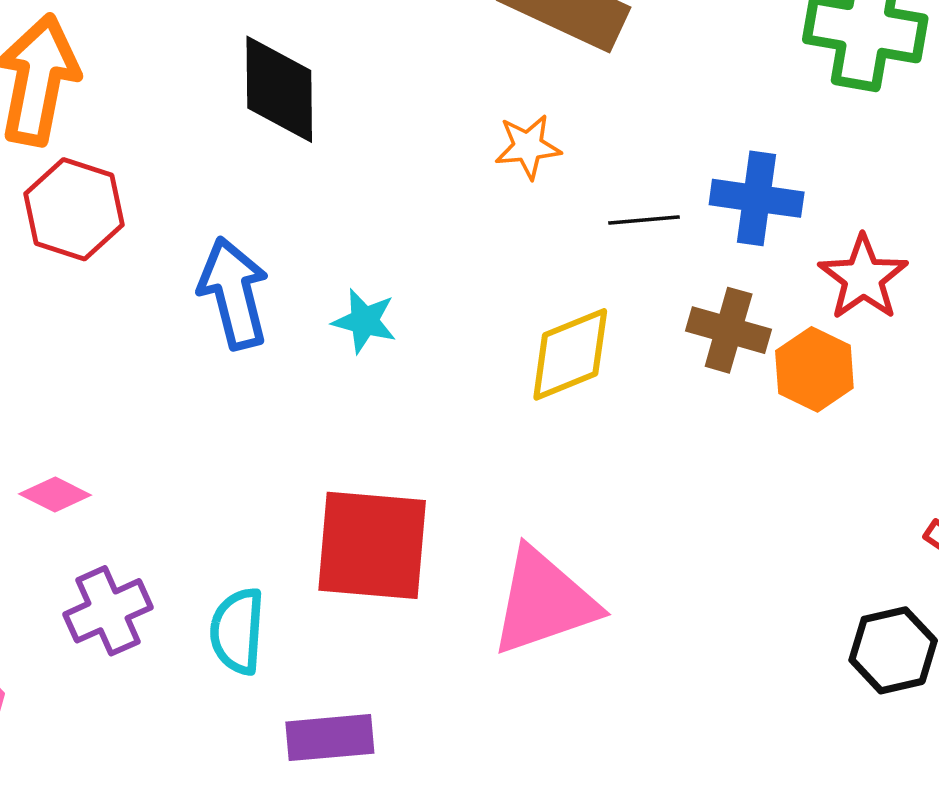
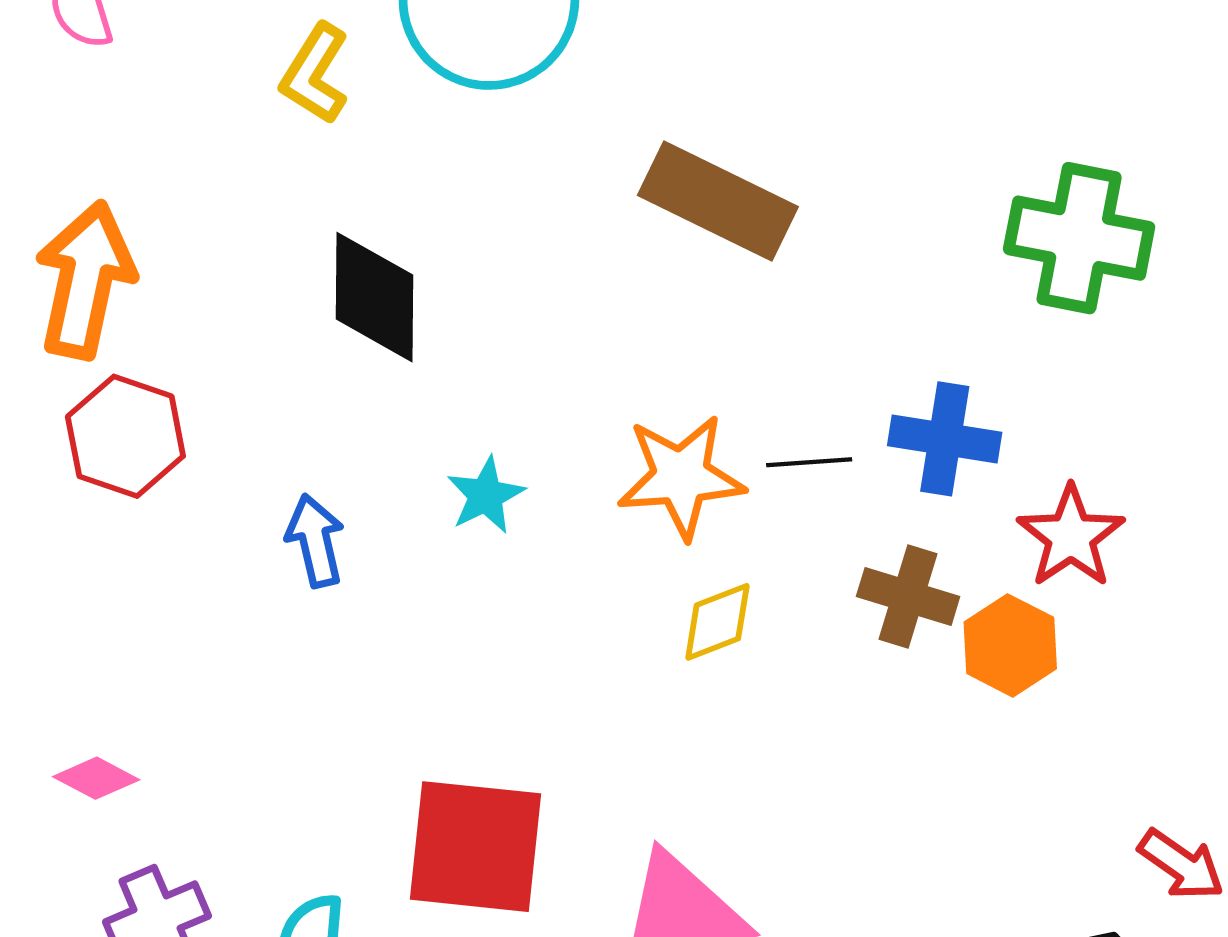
orange star: (528, 147) -> (681, 477), moved, size x1.6
blue arrow: (234, 293) -> (315, 541), size x0.7
cyan star: (364, 321) -> (486, 495), moved, turned 30
yellow diamond: (570, 354) -> (717, 622), size x0.7

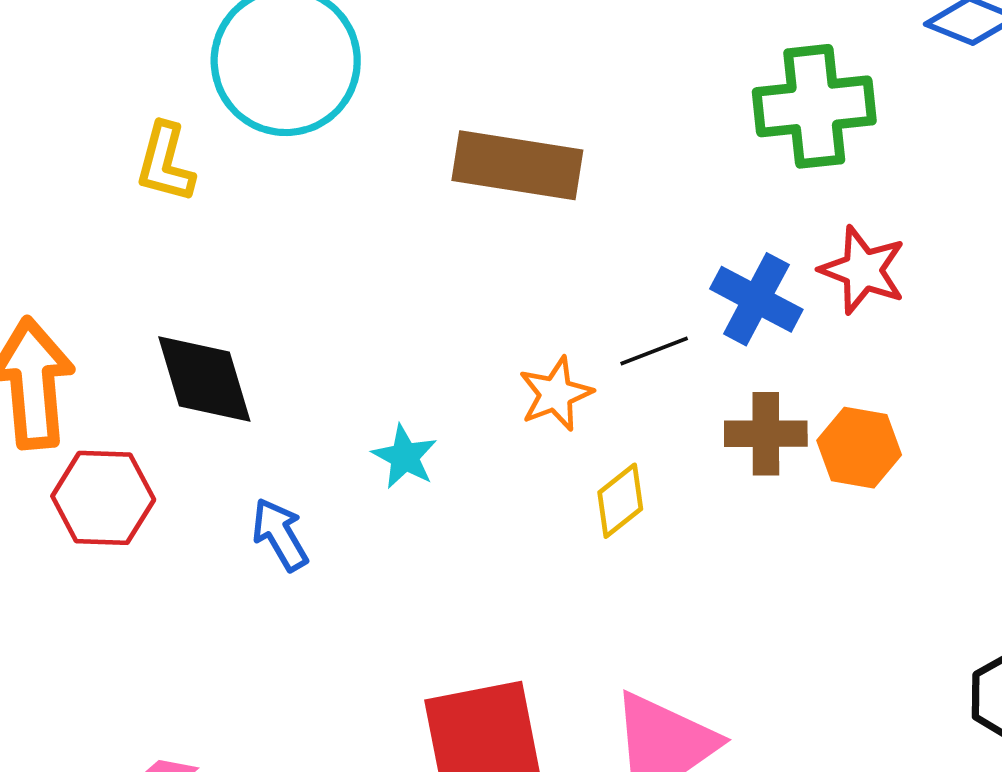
black diamond: (374, 297) -> (204, 379), moved
blue cross: (945, 439) -> (756, 299), turned 36
orange star: (681, 477) -> (556, 394), size x0.7
red star: (1071, 537) -> (863, 270), moved

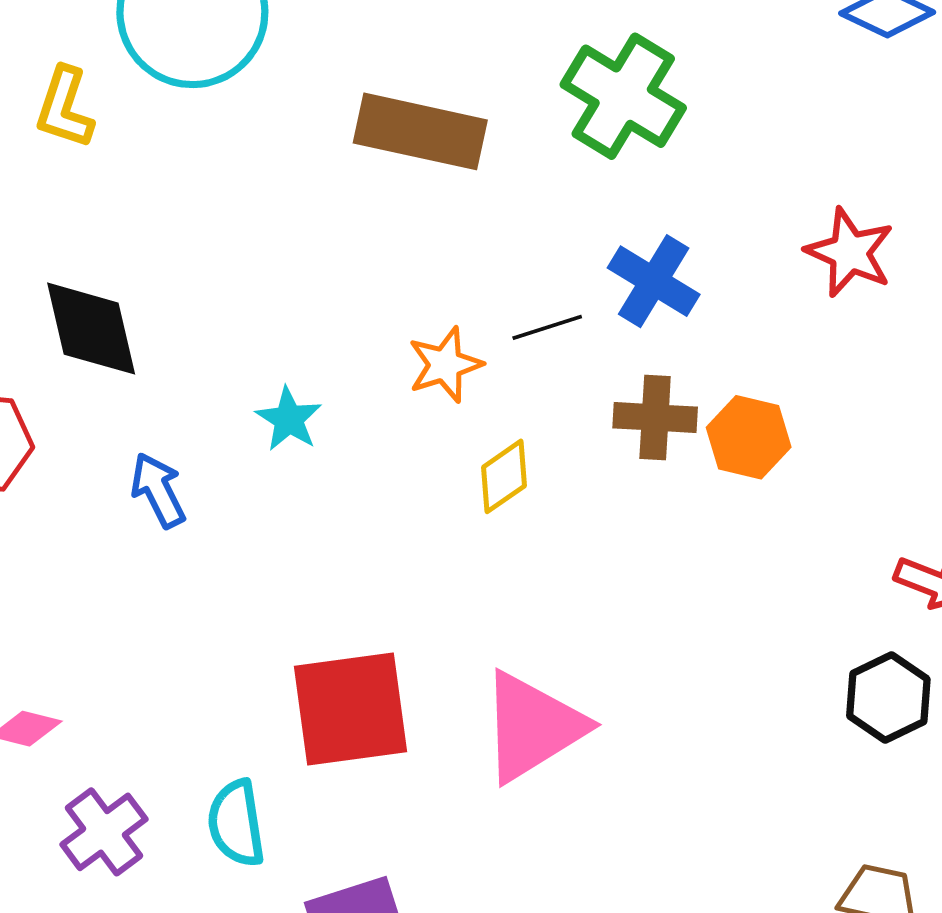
green cross: (814, 106) -> (623, 96), moved, turned 34
red star: (863, 270) -> (850, 252), moved

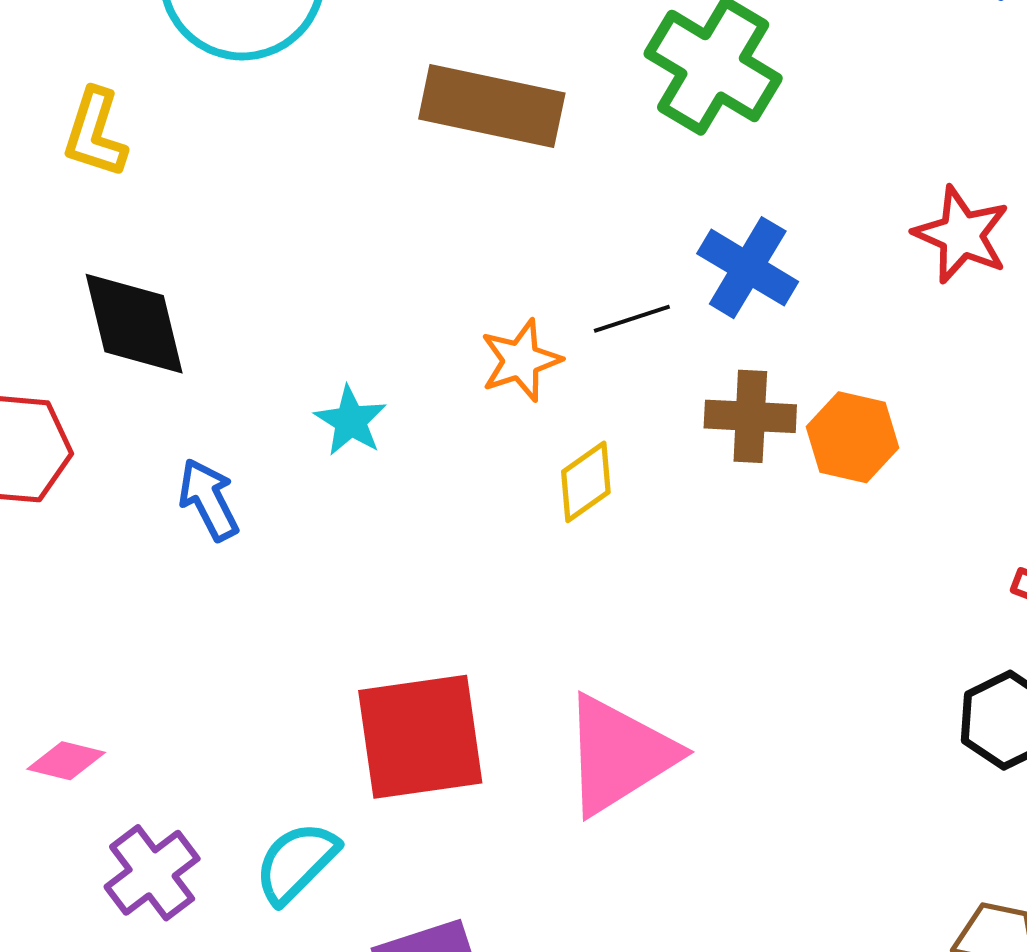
yellow L-shape: (65, 108) -> (95, 133), moved
cyan semicircle: (236, 823) -> (296, 862), turned 54

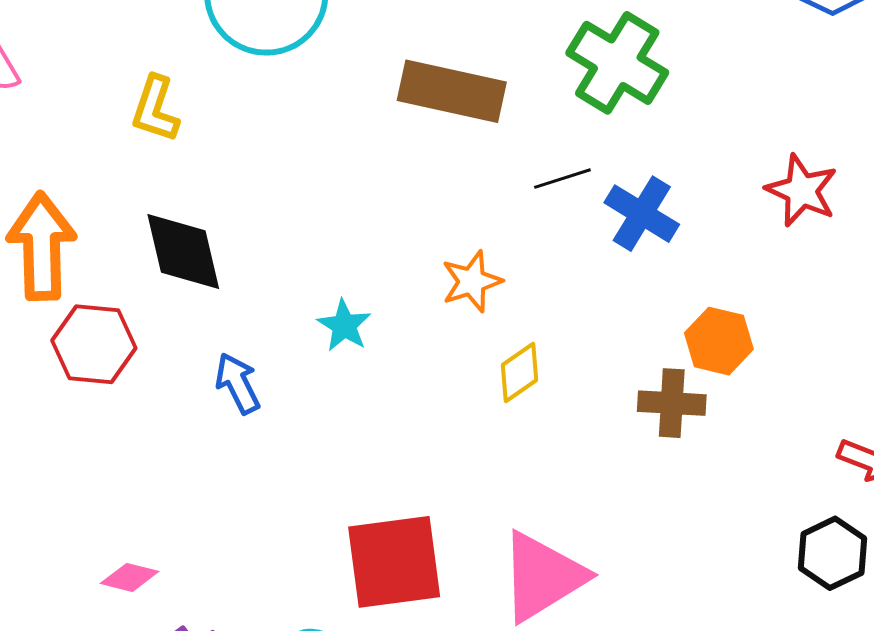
black line: (632, 319) -> (562, 179), moved
brown cross: (750, 416) -> (672, 403), moved

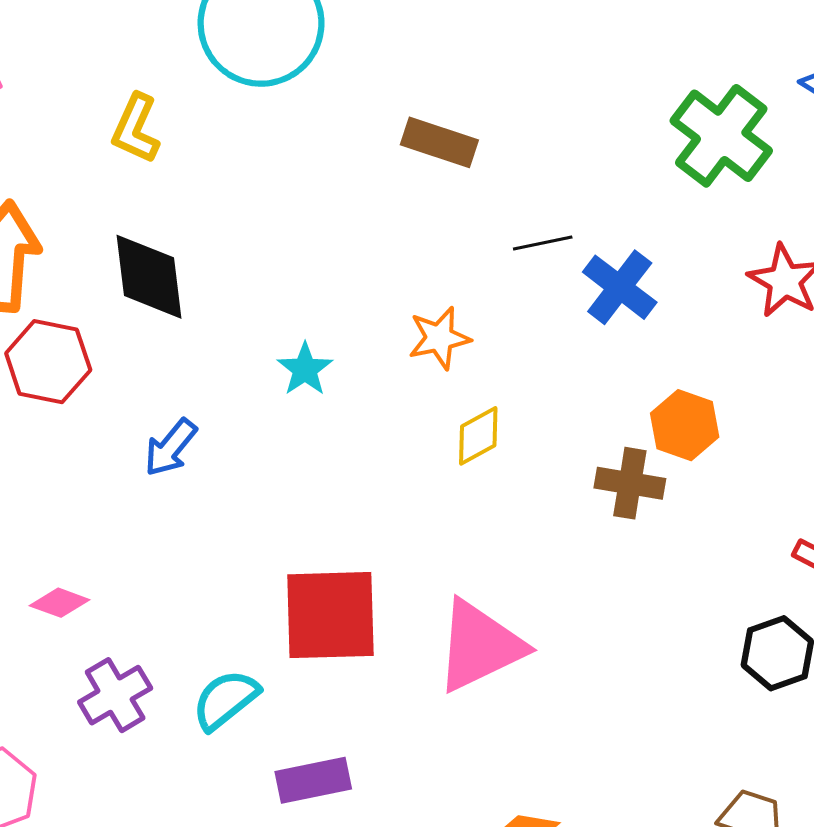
green cross: (617, 63) -> (721, 136), moved
brown rectangle: (452, 91) -> (439, 142), size x0.7
blue arrow: (238, 383) -> (171, 448), moved, turned -120

